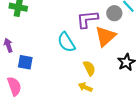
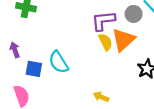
cyan semicircle: (66, 42) -> (58, 62), moved
yellow semicircle: (89, 68) -> (106, 42), moved

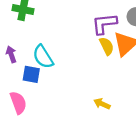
cyan semicircle: (58, 62) -> (43, 57), moved

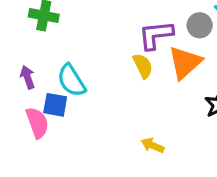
yellow semicircle: (107, 46) -> (143, 66), moved
pink semicircle: (18, 103) -> (37, 123), moved

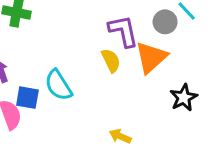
purple L-shape: (156, 35) -> (123, 31), turned 84
cyan semicircle: (71, 80) -> (58, 85), moved

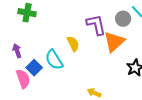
yellow semicircle: (111, 60) -> (73, 44), moved
blue square: (27, 98) -> (34, 68), turned 35

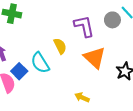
orange triangle: (114, 42) -> (95, 58), moved, turned -35

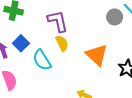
purple L-shape: (84, 26) -> (58, 21), moved
blue square: (19, 71) -> (21, 43), moved

